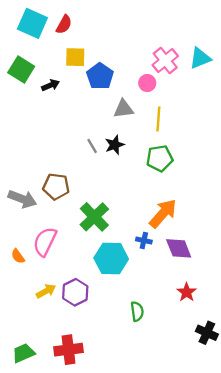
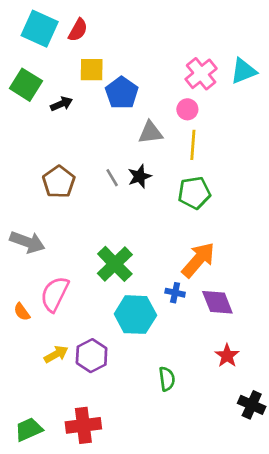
pink circle: (147, 83) -> (187, 109), moved
brown pentagon: (56, 186) -> (59, 182), moved, turned 30

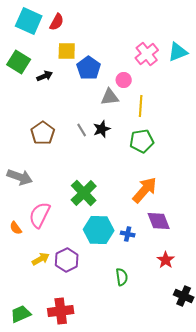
pink circle: (187, 109) -> (124, 80), moved
blue cross: (175, 293) -> (128, 234), moved

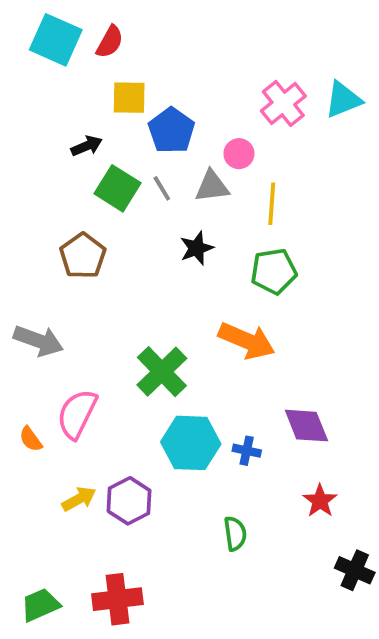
green square: (19, 62) -> (117, 188), moved
gray line: (82, 130) -> (162, 188), moved
orange arrow: (145, 190) -> (247, 341), moved, turned 72

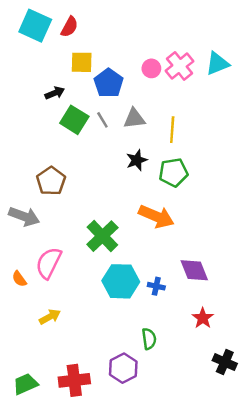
pink circle: (239, 154) -> (151, 68), moved
black star: (197, 248) -> (137, 160), moved
brown pentagon: (83, 256) -> (51, 181), moved
purple hexagon: (129, 501) -> (123, 368), moved

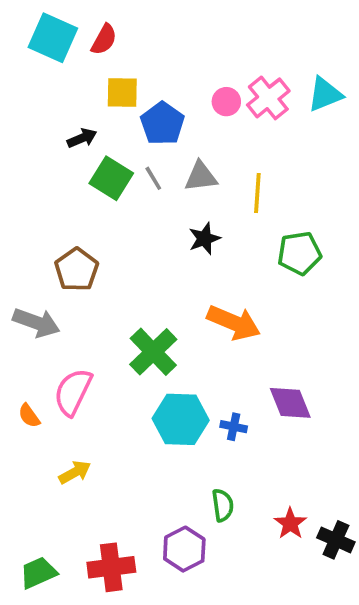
green pentagon: (173, 172) -> (299, 253), moved
red star: (203, 318) -> (290, 523), moved

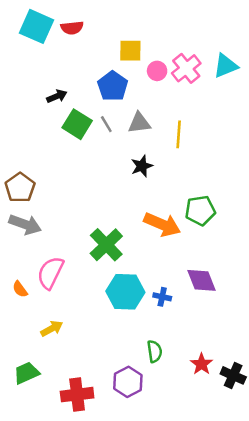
red semicircle: (104, 40) -> (72, 28), turned 55
yellow square: (122, 92) -> (130, 51), moved
green pentagon: (299, 253) -> (200, 210), moved
brown pentagon: (77, 270) -> (20, 188), moved
green trapezoid: (38, 573) -> (26, 373), moved

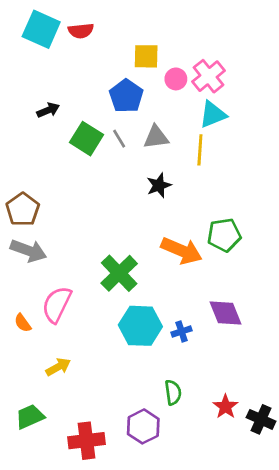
cyan triangle: (226, 66) -> (213, 114), moved
black arrow: (57, 96) -> (48, 110), moved
blue cross: (162, 297) -> (182, 331), turned -30

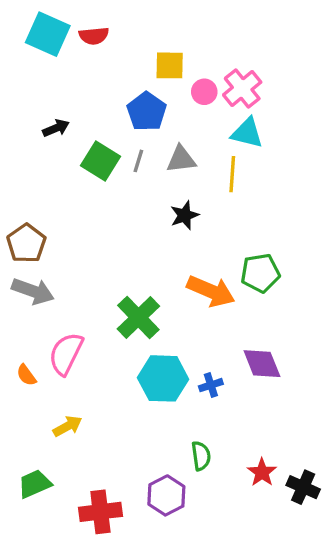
cyan triangle: (213, 114) -> (247, 133), turned 36
gray line: (119, 139) -> (138, 161), turned 48

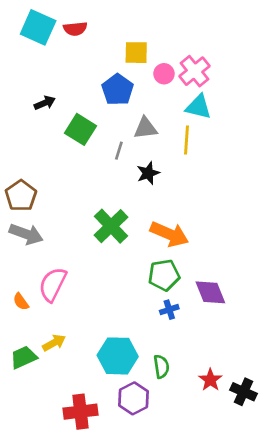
gray line: (138, 161) -> (119, 151), moved
green pentagon: (260, 273) -> (164, 275), moved
green cross: (138, 317) -> (111, 226), moved
cyan hexagon: (163, 378) -> (118, 356), moved
green trapezoid: (35, 484) -> (24, 357), moved

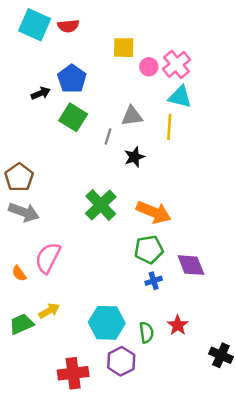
blue pentagon: (118, 90) -> (72, 79), moved
red star: (210, 380) -> (178, 325), moved

